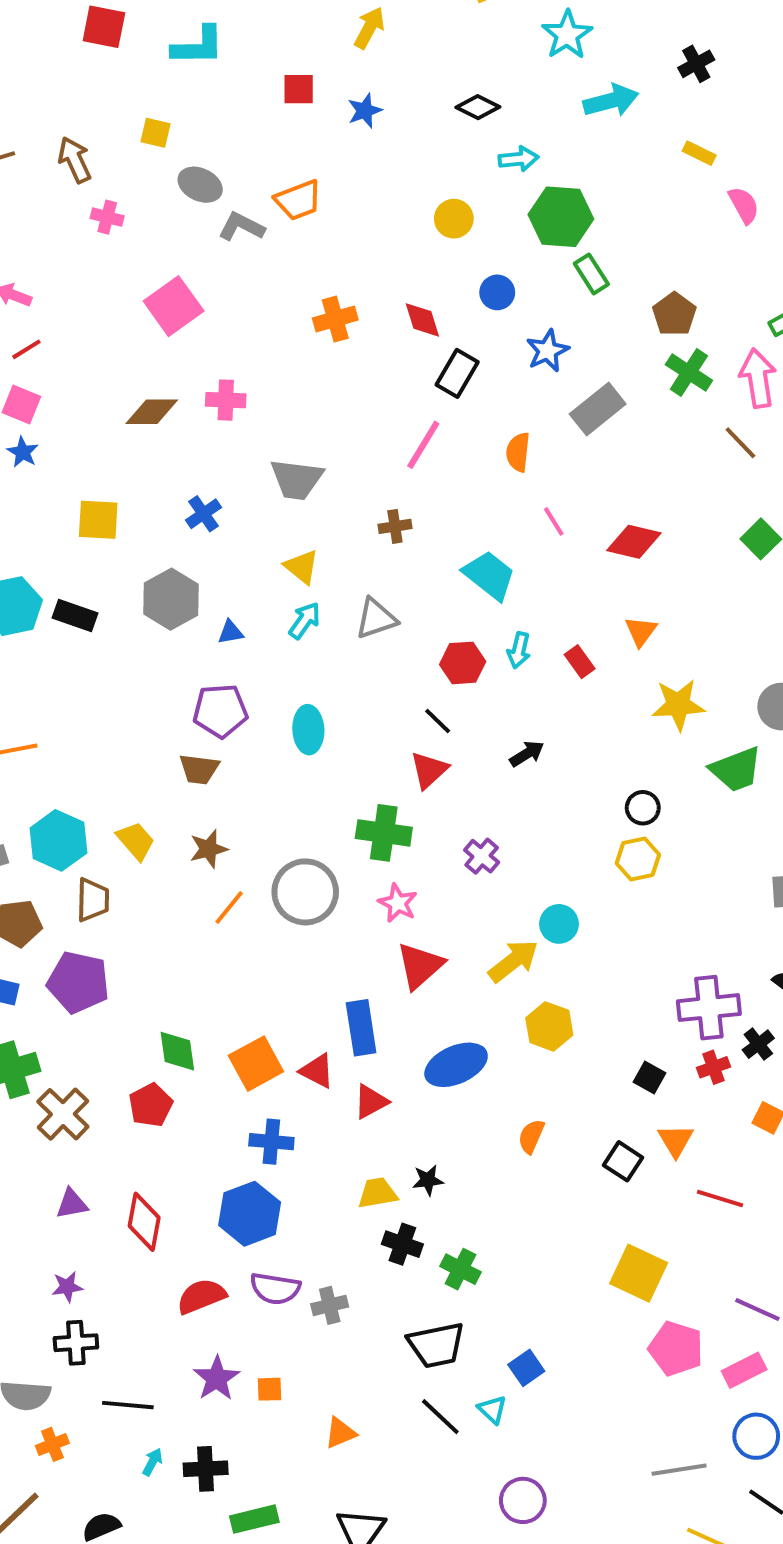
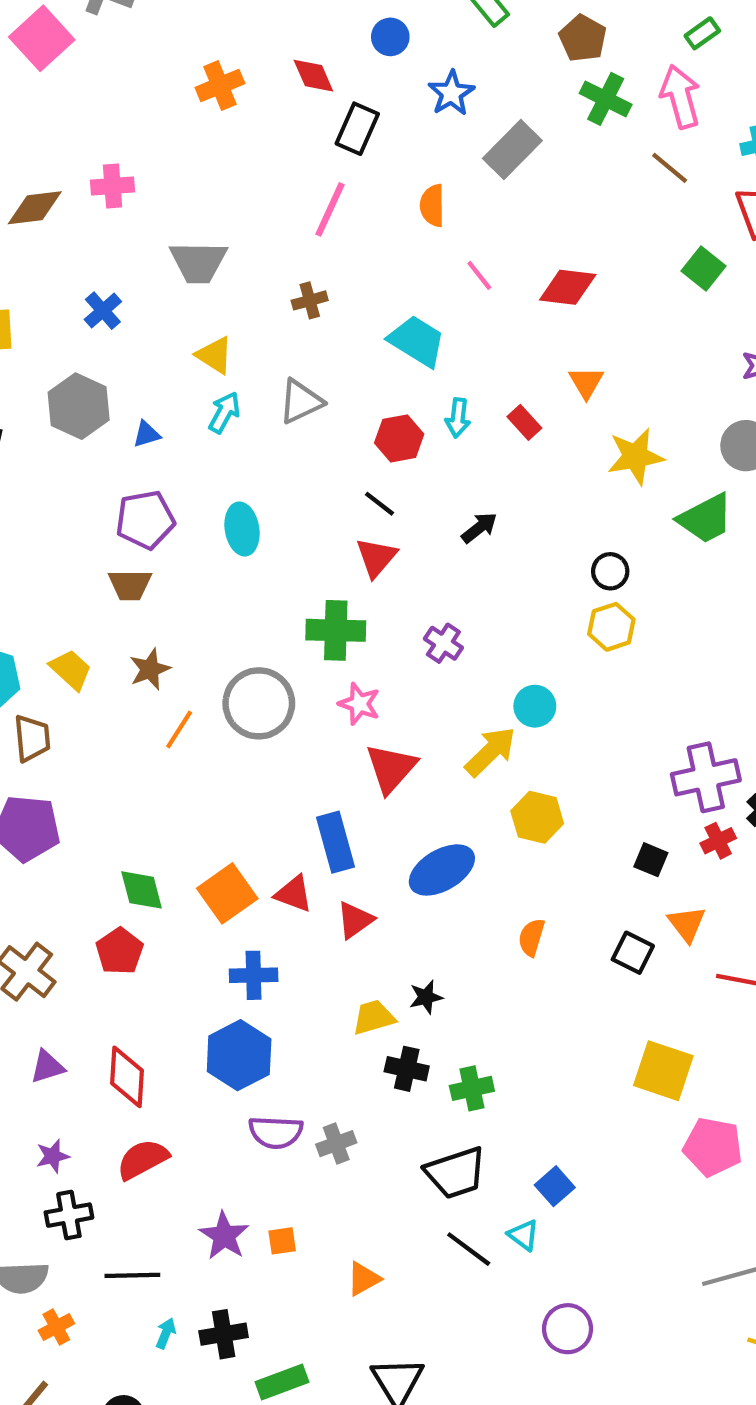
pink square: (174, 306) -> (42, 38), moved
green cross: (460, 1269) -> (472, 1088), turned -33
red semicircle: (201, 1296) -> (143, 1159), moved

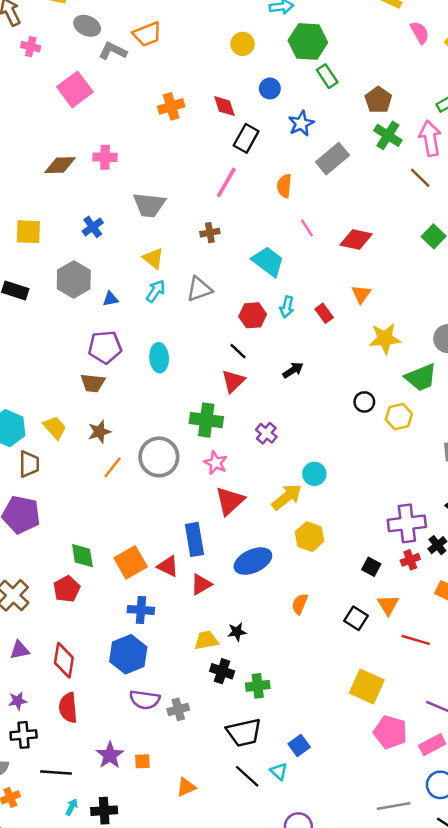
pink square: (42, 38) -> (75, 89), moved
yellow hexagon: (611, 627) -> (399, 417), moved
red semicircle: (143, 1159) -> (68, 708), turned -72

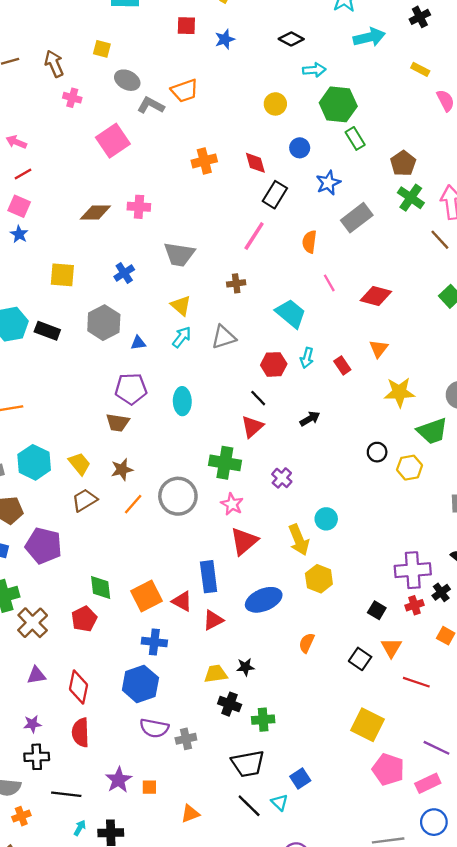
brown trapezoid: (29, 464) -> (85, 500), moved, turned -124
yellow arrow: (287, 497) -> (299, 540), turned 104

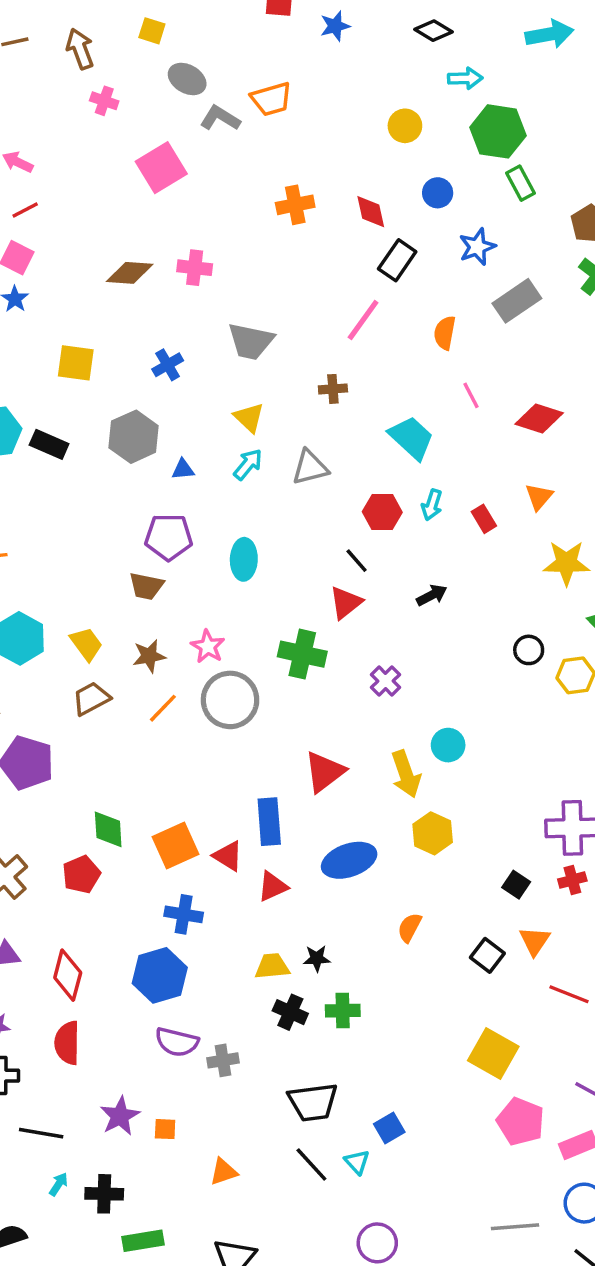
pink star: (232, 504) -> (208, 647), moved
green cross: (263, 720) -> (343, 1011), moved

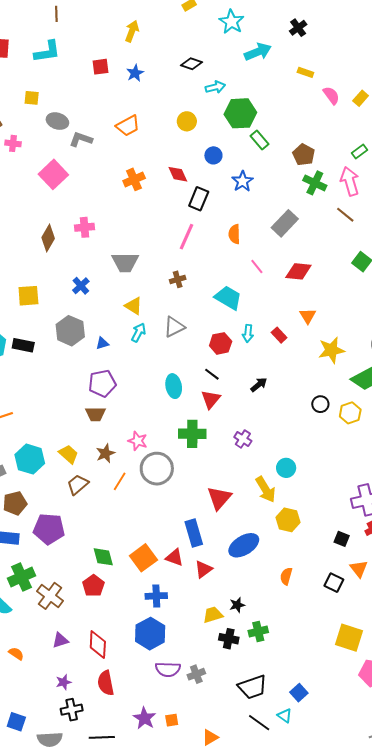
orange trapezoid: (271, 99) -> (128, 126), moved
brown diamond: (130, 273) -> (48, 238), turned -52
gray rectangle: (517, 301) -> (285, 223), moved
cyan ellipse: (244, 559) -> (174, 386), moved

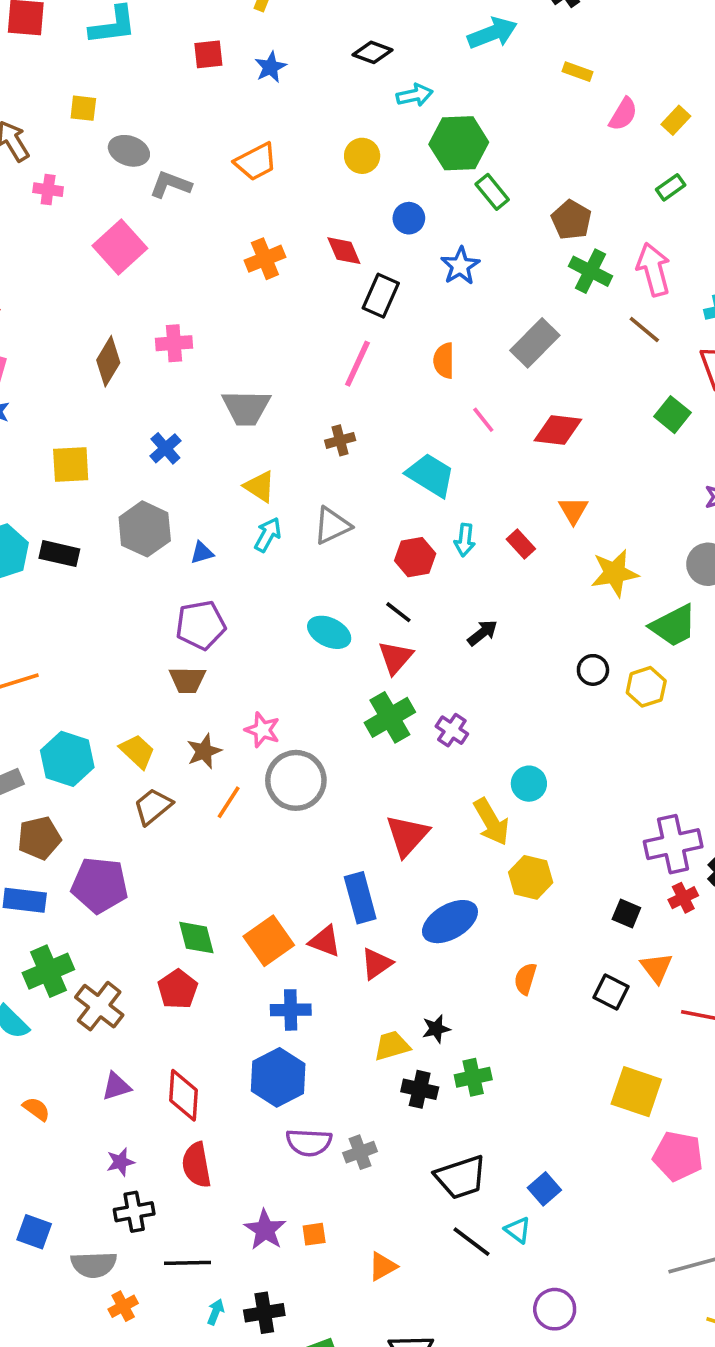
pink semicircle: (331, 95) -> (623, 114), turned 66
green rectangle: (360, 151) -> (671, 187), moved
cyan ellipse: (174, 386) -> (329, 632), turned -55
green cross: (192, 434) -> (390, 717), moved, turned -32

